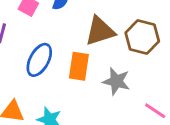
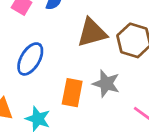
orange rectangle: (79, 66) -> (72, 93), moved

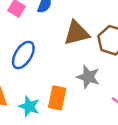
orange rectangle: (72, 93) -> (57, 98), moved

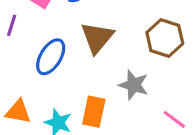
brown triangle: (77, 33) -> (97, 38), moved, turned -36

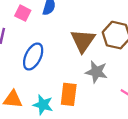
brown triangle: (97, 38) -> (83, 41), moved

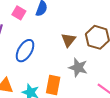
brown triangle: (83, 41) -> (68, 40), size x0.7

